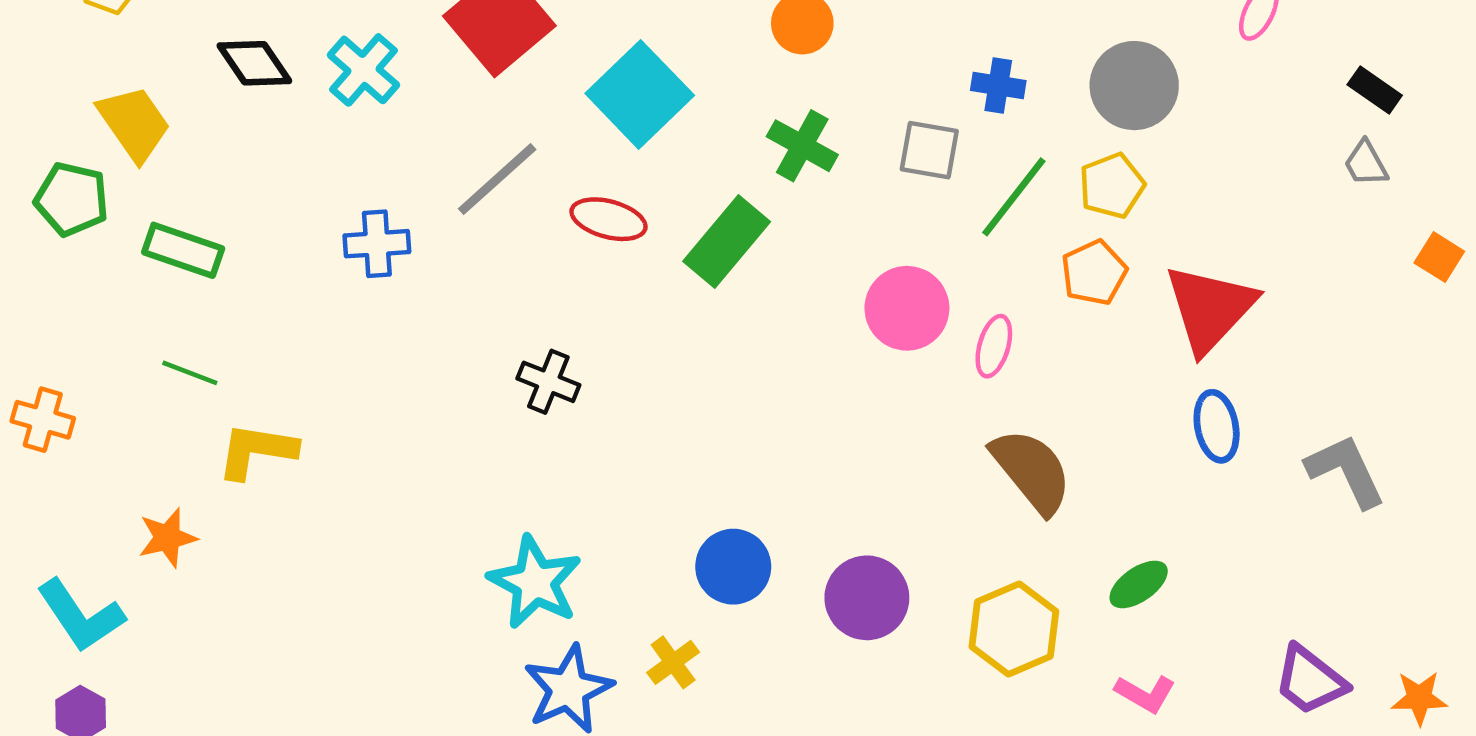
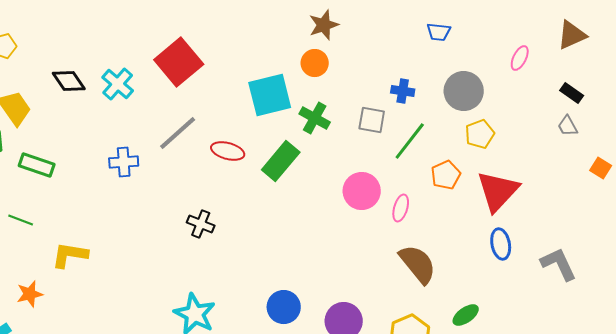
cyan square: (640, 94) -> (270, 95), moved, turned 30
yellow pentagon: (1112, 186) -> (480, 134), moved
green line: (190, 373) -> (21, 220), moved

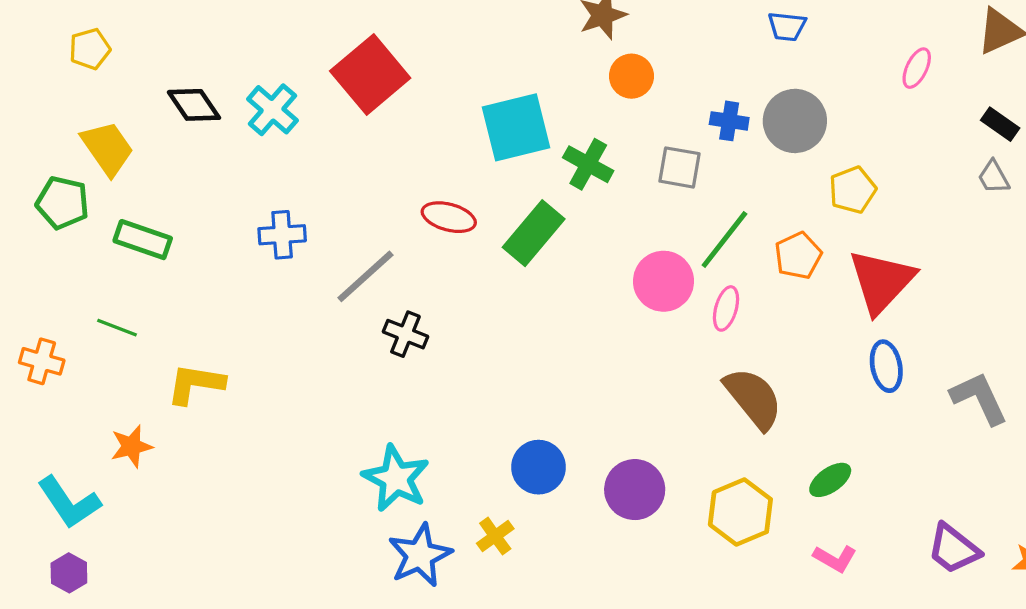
orange circle: (315, 63) -> (631, 76), moved
gray circle: (464, 91) -> (795, 121), moved
gray line: (178, 133) -> (365, 276), moved
green line: (410, 141) -> (724, 240), moved

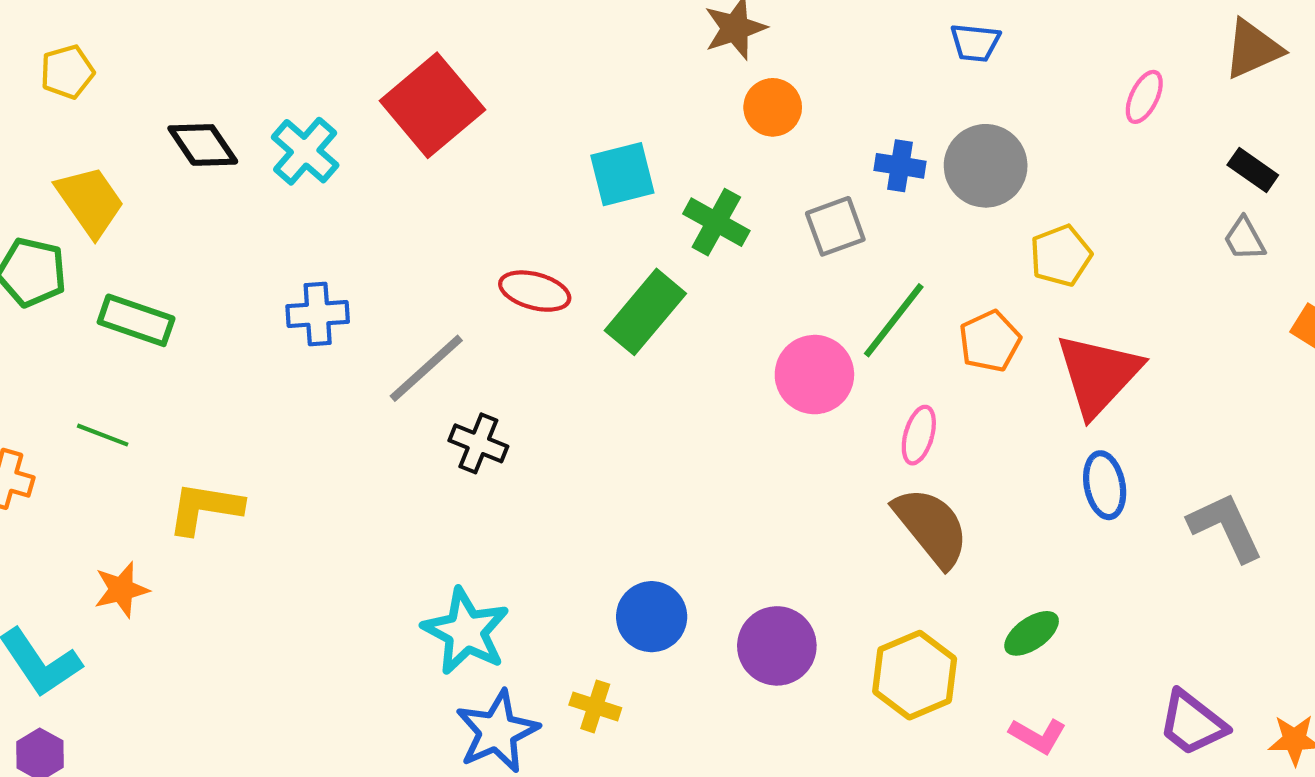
cyan square: (516, 127) -> (622, 174), size x0.7
gray square: (680, 167) -> (835, 226), turned -30
pink ellipse: (726, 308) -> (919, 435), moved
yellow cross: (495, 536) -> (595, 706), turned -36

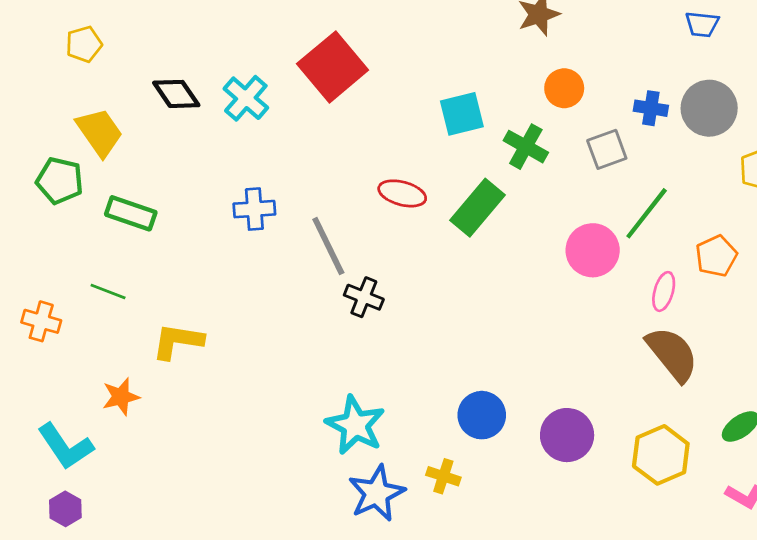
orange circle: (773, 107) -> (564, 88), moved
orange pentagon: (990, 341) -> (716, 256), moved
gray line: (426, 368) -> (328, 246), turned -74

